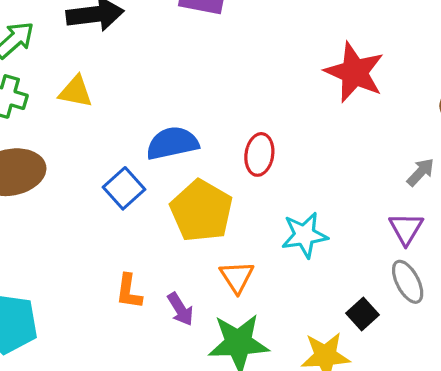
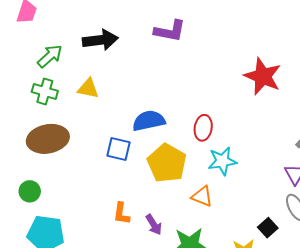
blue square: (124, 188) -> (118, 149), turned -35
cyan star: (304, 235) -> (222, 161), moved
orange triangle: (237, 277) -> (202, 196), moved, turned -35

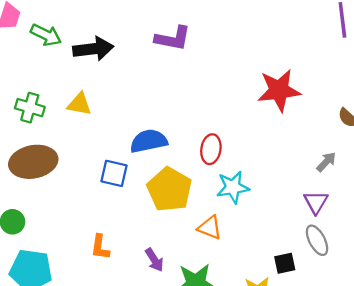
green arrow: (50, 56) -> (46, 35), moved, turned 68
red star: (263, 76) -> (279, 90), turned -30
orange L-shape: (121, 214) -> (100, 247), moved
black square: (268, 228) -> (285, 263), turned 30

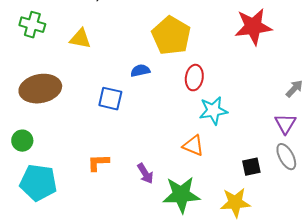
green cross: (30, 108) -> (32, 25), moved
blue semicircle: (149, 141) -> (140, 71), size x0.6
yellow pentagon: (169, 190) -> (171, 36), moved
orange L-shape: (100, 247) -> (98, 163), turned 80
black square: (285, 263) -> (251, 167), moved

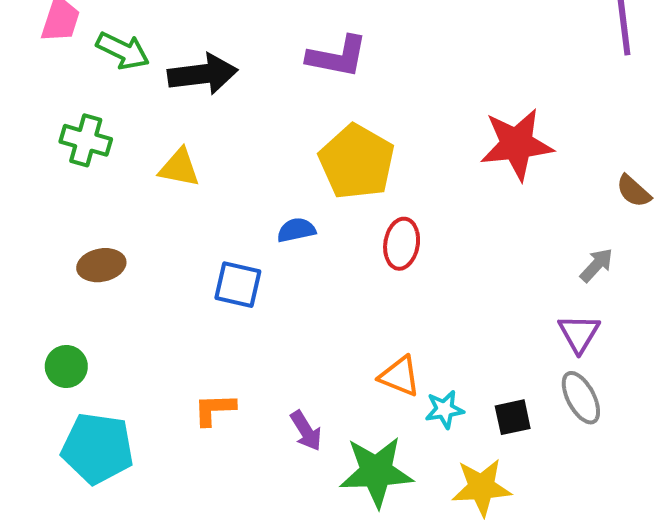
brown ellipse: (40, 89) -> (101, 265), size x0.6
cyan star: (213, 111) -> (444, 409), moved, size x0.7

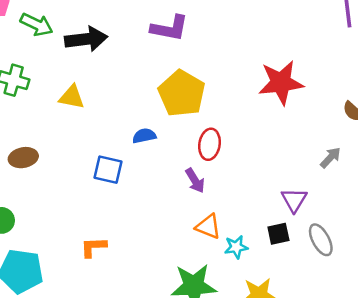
purple triangle: (579, 333) -> (294, 200), moved
black square: (513, 417) -> (278, 234), moved
purple arrow: (306, 431) -> (195, 181), moved

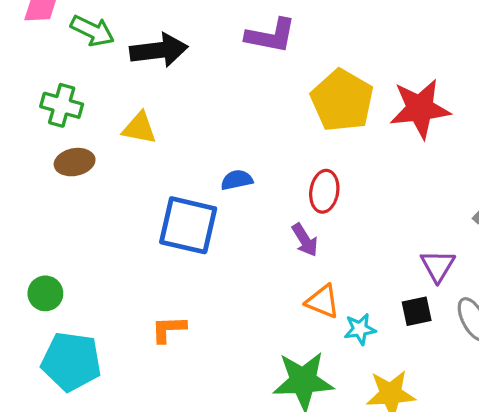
yellow pentagon: (182, 93) -> (342, 100), moved
brown ellipse: (23, 158) -> (75, 162), moved
blue square: (108, 170) -> (188, 225), size x1.5

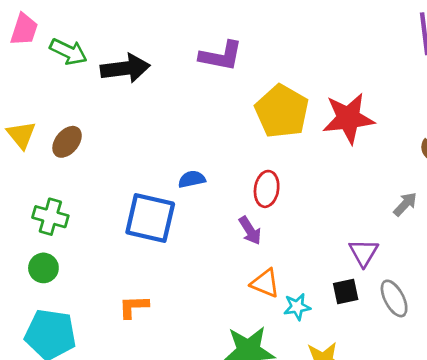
green cross: (62, 105) -> (50, 217), moved
yellow triangle: (139, 128) -> (21, 135), moved, turned 40
brown ellipse: (75, 162) -> (67, 142), moved, turned -40
green circle: (45, 293) -> (43, 268), moved

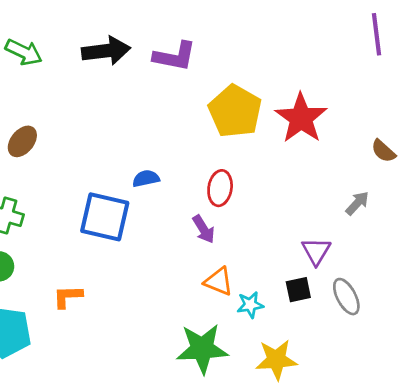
black arrow: (125, 68) -> (106, 51), moved
red star: (348, 118) -> (301, 118), turned -30
orange L-shape: (134, 307) -> (68, 297), moved

